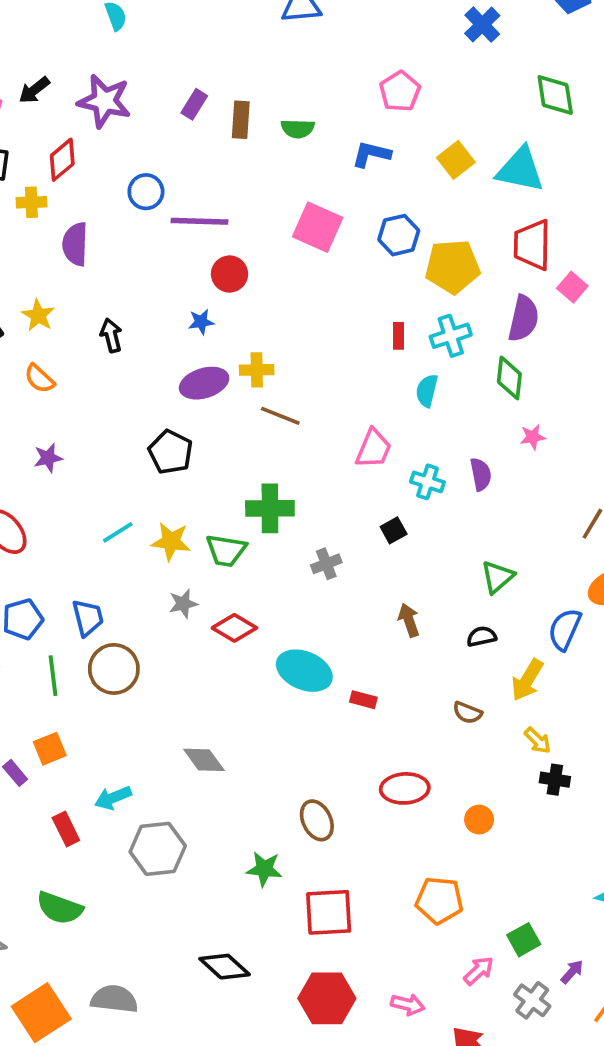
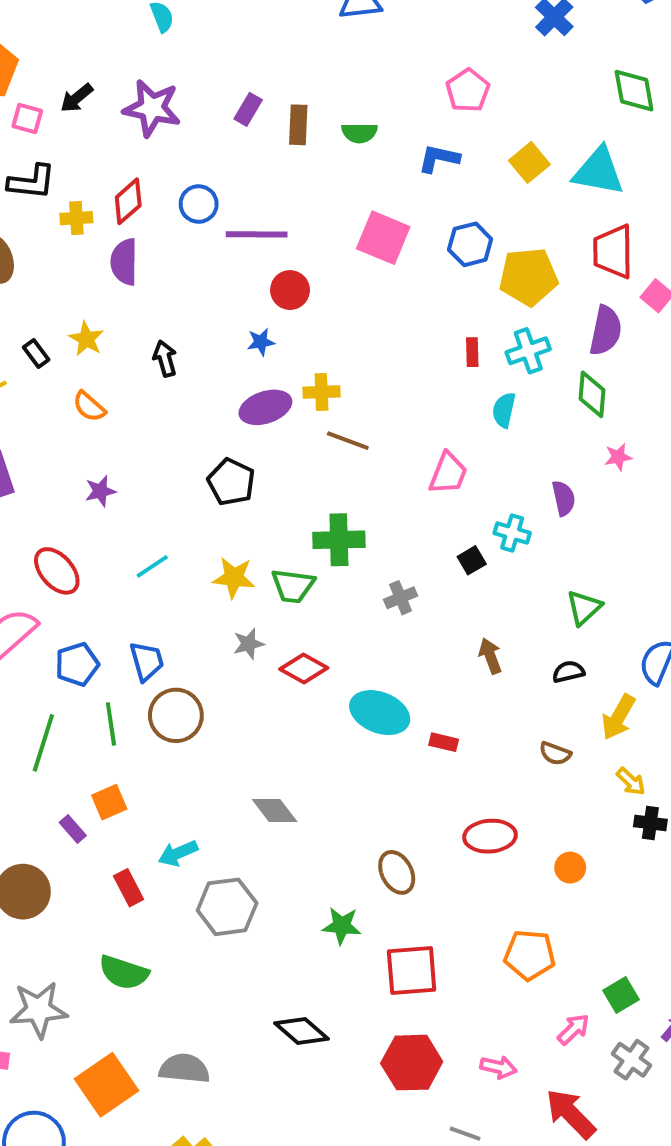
red diamond: (62, 160) -> (128, 201), moved
cyan cross: (427, 482) -> (512, 533), moved
cyan line: (118, 532) -> (152, 566), moved

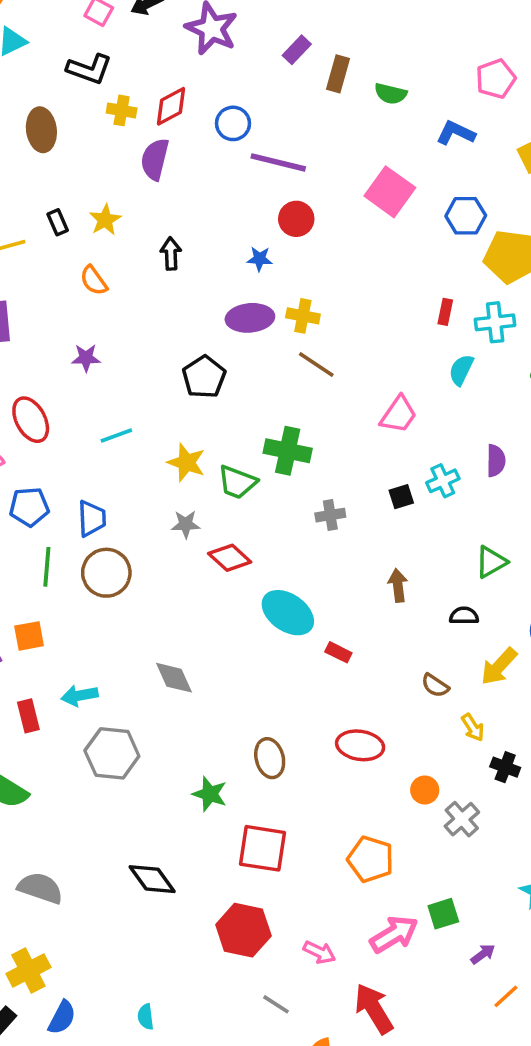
cyan cross: (512, 533) -> (443, 481), turned 36
yellow arrow: (631, 782) -> (473, 728), moved
pink arrow: (573, 1029) -> (394, 934), size x1.5
gray cross: (631, 1060) -> (462, 819), moved

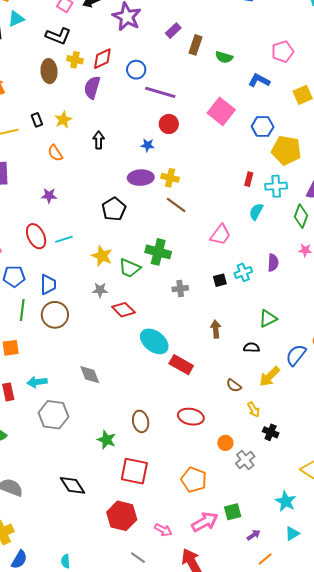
brown ellipse: (41, 130) -> (49, 71), moved
red ellipse: (31, 420) -> (36, 236), moved
red rectangle: (338, 652) -> (181, 365), size x1.6

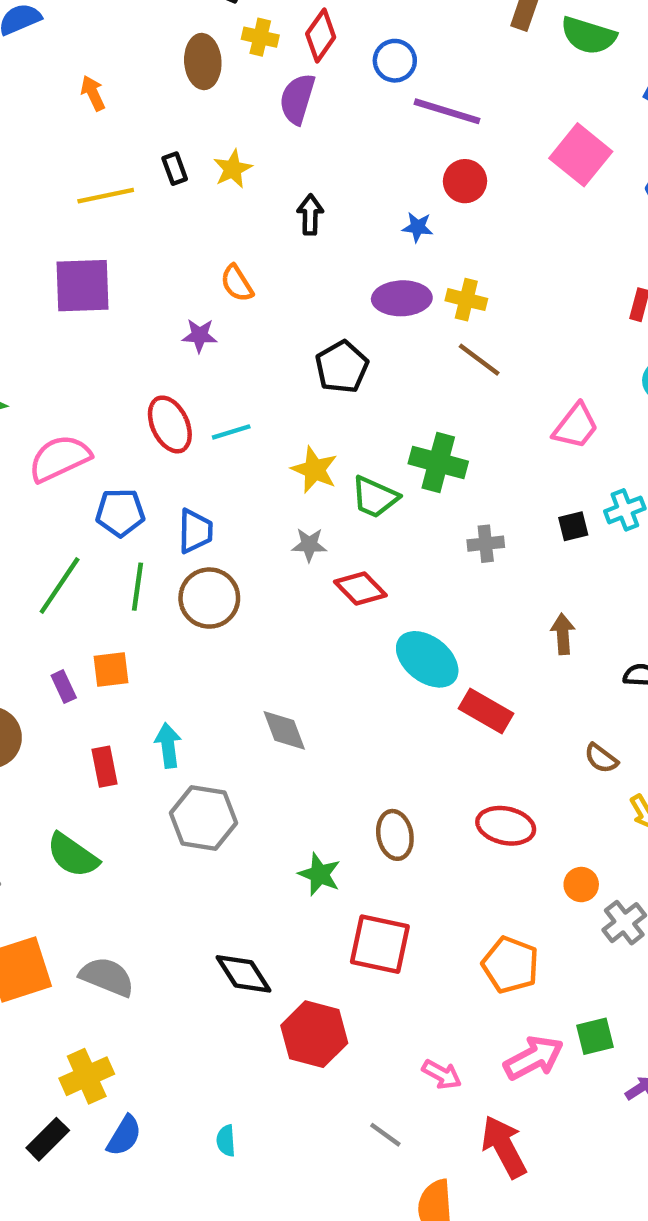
green semicircle: (224, 57) -> (588, 36), size x1.4
red diamond: (102, 59) -> (321, 36), turned -30
orange semicircle: (55, 153) -> (237, 283), moved
cyan arrow: (37, 382) -> (168, 745), turned 90
red hexagon: (122, 516) -> (314, 1034), moved

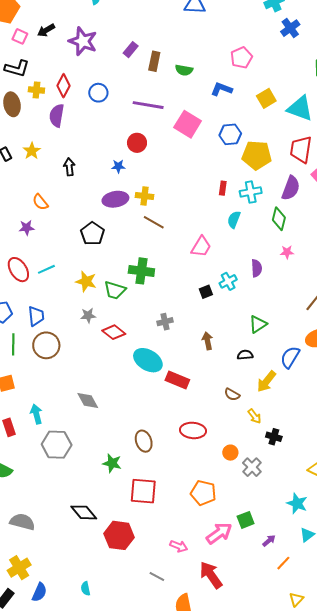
green semicircle: (588, 36) -> (184, 70), size x0.7
purple line: (447, 111) -> (148, 105), moved
gray cross: (486, 544) -> (165, 322), moved

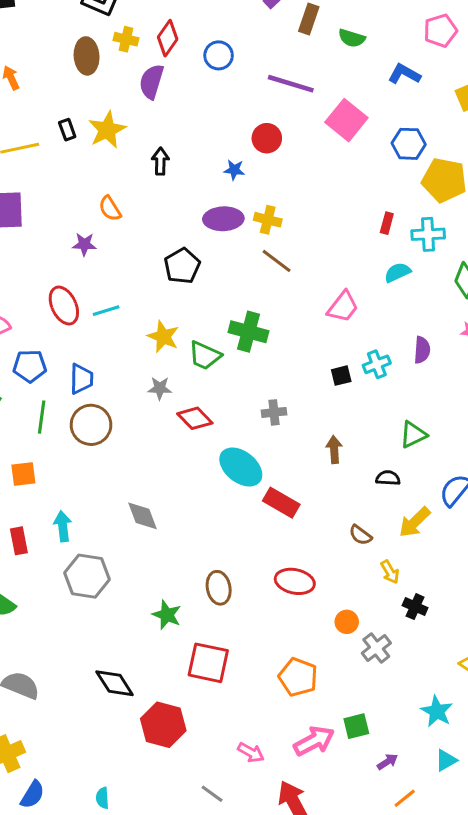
yellow star: (32, 151) -> (107, 130), size x1.4
cyan semicircle: (234, 220) -> (397, 272), turned 36

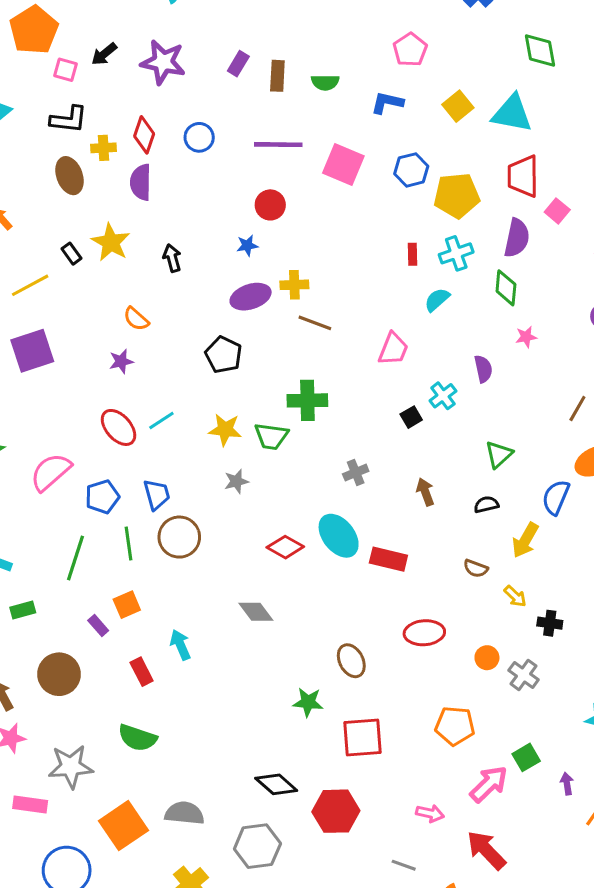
red diamond: (195, 418) -> (285, 547), moved
cyan ellipse: (241, 467) -> (339, 536), turned 30
gray hexagon: (87, 576) -> (257, 846), moved
purple arrow: (387, 762) -> (567, 784), turned -50

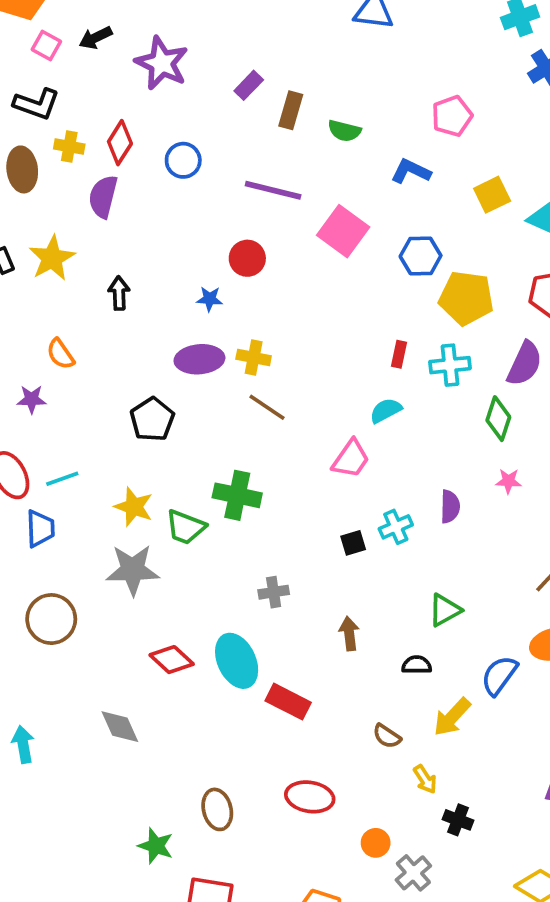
cyan semicircle: (437, 300) -> (386, 410), moved
gray star: (236, 481) -> (133, 570), size x1.8
blue trapezoid: (157, 495) -> (40, 529), moved

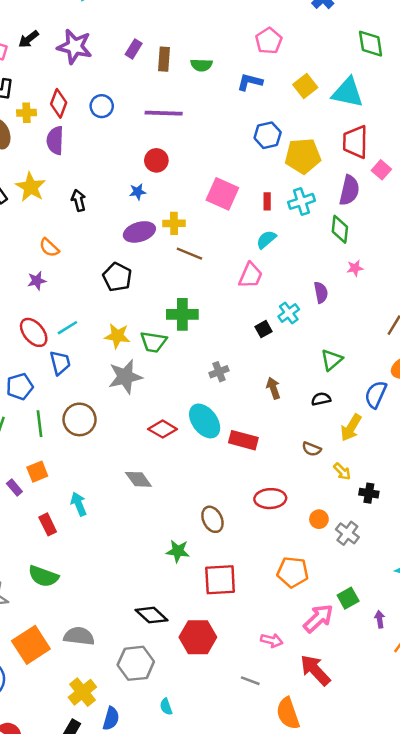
pink square: (343, 231) -> (222, 194), moved

